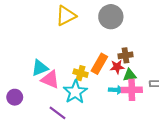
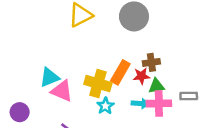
yellow cross: (81, 73) -> (98, 84), size x1.5
cyan star: (75, 92) -> (105, 106), moved, size x0.6

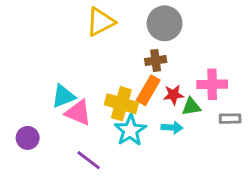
brown cross: (151, 62) -> (156, 61), moved
pink cross: (159, 103) -> (212, 84), moved
cyan star: (105, 106) -> (130, 130), size x1.5

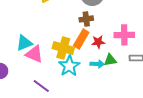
green triangle: (191, 107) -> (110, 60), moved

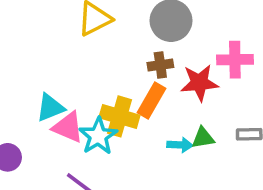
pink cross: (124, 35) -> (235, 60), moved
red star: (98, 42) -> (199, 83), moved, size x1.5
cyan star: (69, 66) -> (98, 136), moved

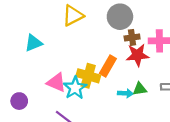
brown cross: (160, 65) -> (132, 37), moved
cyan triangle: (50, 108) -> (33, 43), moved

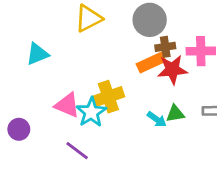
orange rectangle: (108, 66) -> (151, 62), moved, turned 35
yellow cross: (88, 76) -> (108, 97), turned -35
cyan arrow: (125, 93) -> (157, 119), turned 32

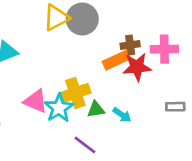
gray circle: (150, 20) -> (82, 19), moved
green triangle: (175, 114) -> (96, 109), moved
purple line: (77, 151) -> (85, 145), moved

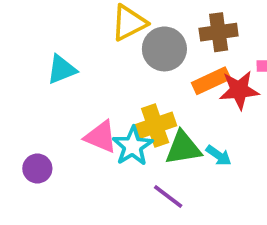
gray circle: (82, 19) -> (164, 49), moved
brown cross: (130, 45) -> (219, 32), moved, size x1.4
green triangle: (96, 109) -> (183, 148), size x1.5

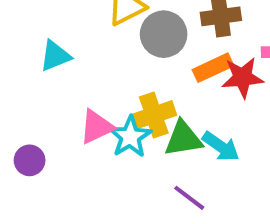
pink triangle: (101, 137) -> (97, 127), turned -48
cyan arrow: (219, 155) -> (221, 147), size x1.4
purple line: (168, 197) -> (189, 198), moved

